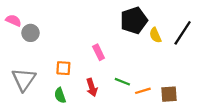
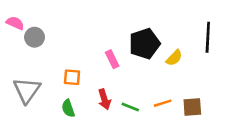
black pentagon: (134, 20) -> (144, 44), moved
black line: (183, 33) -> (208, 37), turned -30
yellow semicircle: (155, 35) -> (174, 58), moved, turned -112
green line: (122, 82) -> (130, 107), moved

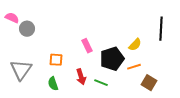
black pentagon: (144, 44) -> (112, 59), moved
orange line: (163, 103) -> (134, 67), moved
brown square: (192, 107) -> (149, 83), turned 35

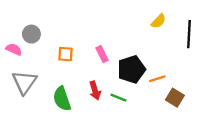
pink semicircle: (12, 18) -> (14, 49), moved
yellow semicircle: (135, 45) -> (158, 21), moved
orange square: (56, 60) -> (66, 54), moved
green semicircle: (53, 84) -> (62, 99), size x1.5

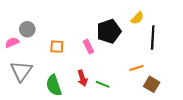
black line: (189, 34) -> (153, 37), moved
pink semicircle: (14, 49) -> (12, 43), turned -48
black pentagon: (131, 69) -> (109, 31), moved

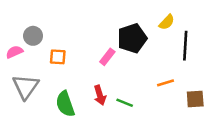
orange square: (57, 47) -> (58, 57), moved
pink rectangle: (88, 47) -> (107, 57), turned 64
brown square: (152, 84) -> (195, 99), moved, turned -35

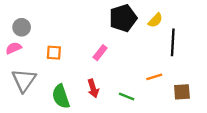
gray circle: (33, 36) -> (22, 27), moved
black pentagon: (132, 38) -> (123, 18), moved
green line: (125, 103) -> (127, 96), moved

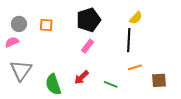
black pentagon: (123, 18) -> (88, 20), moved
black line: (173, 42) -> (129, 40), moved
orange square: (54, 53) -> (46, 25), moved
red arrow: (93, 88) -> (81, 77), turned 63

